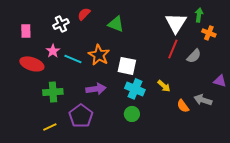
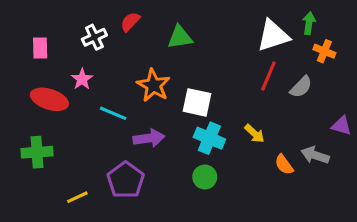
white triangle: (176, 23) -> (273, 36), turned 40
green triangle: (116, 24) -> (180, 37), turned -30
cyan line: (73, 59) -> (113, 113), moved
green cross: (53, 92) -> (37, 152), moved

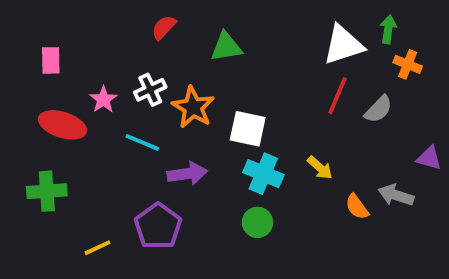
white cross: (94, 37) -> (150, 90), moved

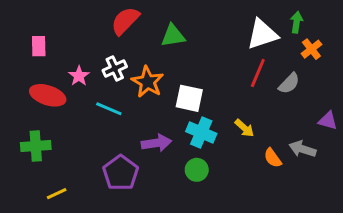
red semicircle: (164, 27) -> (125, 21), size x1.5
orange cross: (408, 64) -> (311, 49), turned 30
purple arrow: (187, 174) -> (156, 143), moved
yellow line: (98, 248) -> (57, 194), moved

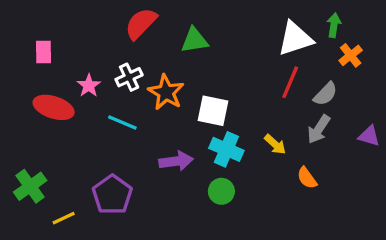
green cross: (36, 146) -> (30, 186), moved, turned -32
gray arrow: (303, 149) -> (319, 129), moved, turned -75
purple pentagon: (121, 173) -> (112, 195), moved

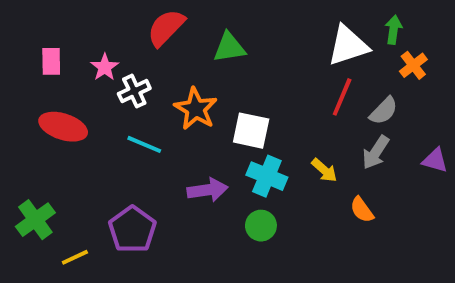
white cross: (129, 77) -> (134, 91), moved
pink star: (89, 86) -> (105, 67), moved

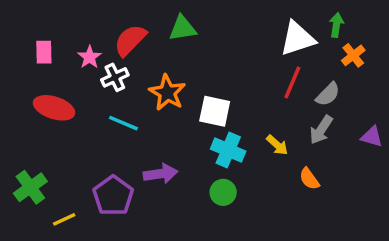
red semicircle: (166, 28) -> (130, 40), moved
green triangle: (229, 47) -> (183, 28), moved
purple arrow: (208, 190) -> (161, 174), moved

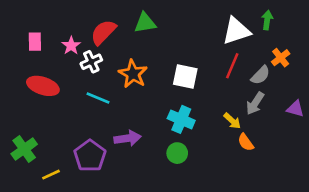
orange cross: (353, 55) -> (281, 58), moved
white square: (215, 111) -> (185, 77), moved
yellow arrow: (277, 145) -> (232, 121), moved

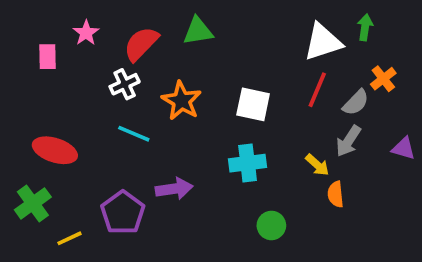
pink star: (71, 46) -> (86, 33), moved
red ellipse: (43, 86) -> (55, 150), moved
cyan cross: (181, 119) -> (248, 163), turned -30
orange semicircle: (246, 142) -> (336, 194), turned 30
green circle: (177, 153) -> (271, 225), moved

